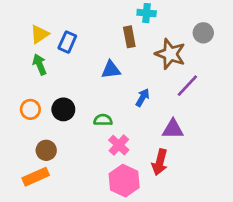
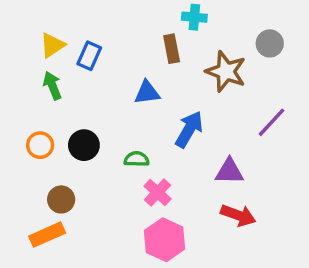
purple line: (187, 86) -> (271, 122), moved
blue arrow: (143, 98) -> (189, 129), size x1.5
red arrow: (160, 162) -> (238, 215), moved, turned -85

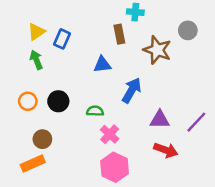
purple line: (271, 122) -> (196, 122), moved

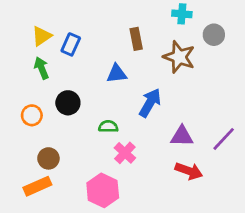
cyan cross: (135, 12) -> (182, 14), moved
black circle: (58, 101) -> (68, 103), moved
pink hexagon: (115, 167) -> (103, 190), moved

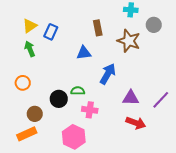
black circle: (68, 103) -> (59, 99), moved
pink cross: (125, 153) -> (90, 110), turned -35

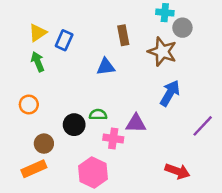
gray circle: (154, 25) -> (182, 28), moved
blue arrow: (108, 74) -> (170, 93), moved
purple triangle: (131, 98) -> (136, 123), moved
red arrow: (136, 123) -> (177, 171), moved

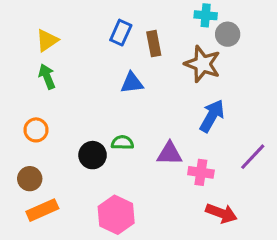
blue rectangle: (64, 40) -> (121, 33), moved
pink cross: (113, 139) -> (201, 172), moved
brown circle: (44, 144) -> (30, 179), moved

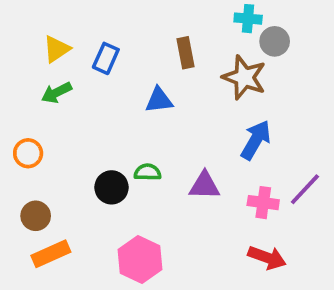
blue rectangle: (121, 33) -> (106, 58), moved
green arrow: (47, 77) -> (57, 93), turned -95
orange circle: (36, 130) -> (28, 153), moved
pink cross: (201, 172) -> (263, 203), moved

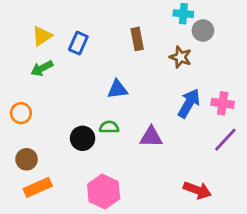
brown star: (244, 77) -> (181, 57), size x0.7
blue triangle: (159, 100) -> (118, 89), moved
pink cross: (263, 203) -> (223, 103), moved

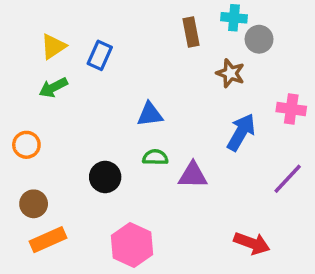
brown rectangle: (137, 39) -> (191, 32), moved
pink cross: (223, 103) -> (291, 109), moved
green semicircle: (109, 127) -> (155, 157), moved

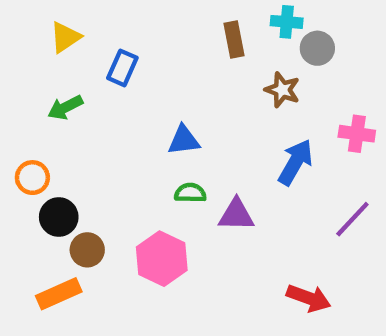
yellow triangle: (53, 46) -> (65, 37), moved
black circle: (105, 177) -> (59, 217), moved
brown circle: (34, 204) -> (87, 250), moved
pink hexagon: (132, 245) -> (162, 259), moved

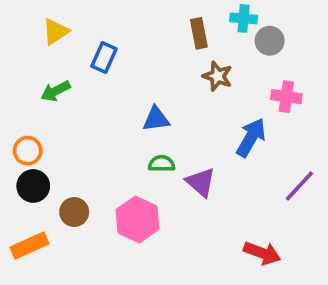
brown star: (282, 90) -> (217, 76), moved
pink cross: (357, 134) -> (286, 97), moved
purple triangle: (236, 215) -> (201, 182), turned 40
black circle: (59, 217) -> (33, 186), moved
orange rectangle: (59, 294) -> (29, 246), moved

